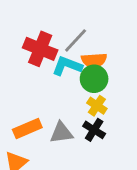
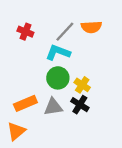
red cross: (40, 49) -> (25, 32), moved, size x0.6
orange semicircle: (94, 60) -> (91, 27), moved
green circle: (94, 79) -> (58, 78), moved

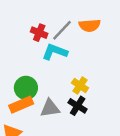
red cross: (25, 32) -> (39, 33), moved
green circle: (58, 78) -> (26, 88), moved

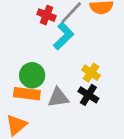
cyan L-shape: (55, 52) -> (64, 36), turned 115
orange rectangle: (21, 105) -> (27, 94), turned 30

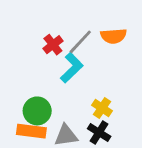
red cross: (47, 15) -> (53, 45), turned 30

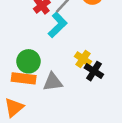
black cross: (99, 133) -> (94, 71), moved

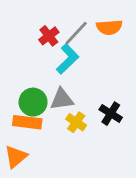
yellow cross: (83, 59) -> (76, 122), moved
gray triangle: (53, 82) -> (62, 99), moved

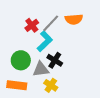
green circle: (33, 102) -> (21, 60), moved
black cross: (111, 114) -> (55, 60), moved

